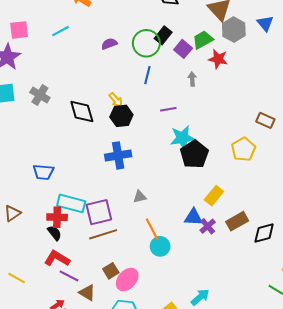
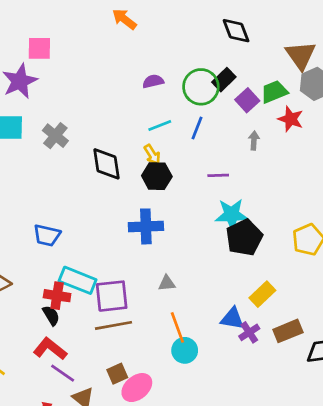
cyan line: (60, 31) -> (160, 126), moved

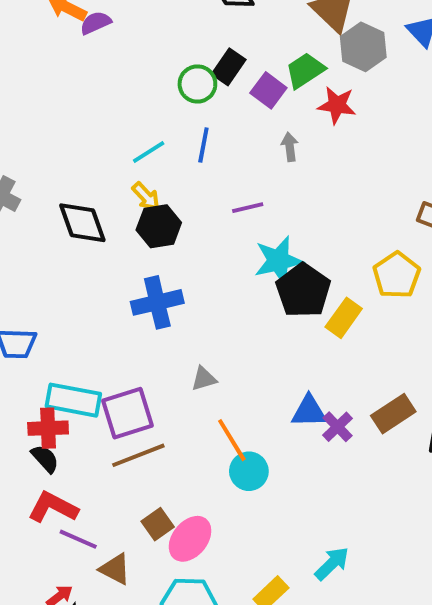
purple semicircle: (153, 81) -> (96, 23), moved
green circle: (201, 87) -> (197, 84), size x0.7
yellow rectangle: (262, 294) -> (344, 318), moved

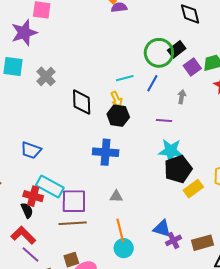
green circle: (197, 84) -> (159, 53), size x1.5
gray arrow: (290, 147) -> (182, 97), moved

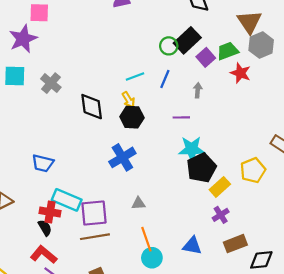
black rectangle: (177, 49) -> (187, 40), size x1.4
green circle: (159, 53) -> (169, 46), size x0.6
blue cross: (106, 152) -> (122, 157), turned -30
blue triangle: (162, 229) -> (192, 246), moved
purple cross: (173, 240) -> (221, 215), moved

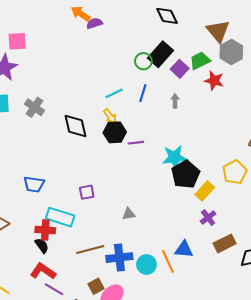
purple line: (181, 117) -> (136, 143), moved
blue cross: (122, 157) -> (119, 258), moved, turned 30
purple square: (94, 213) -> (87, 192), moved, size x0.6
orange line: (146, 239) -> (168, 261), moved

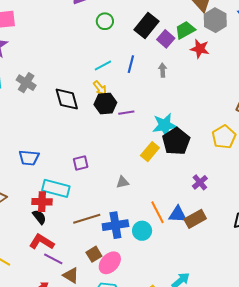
green circle: (143, 61) -> (105, 21), moved
yellow rectangle: (205, 191) -> (150, 152), moved
brown rectangle: (225, 243) -> (195, 219), moved
orange line: (168, 261) -> (157, 212), moved

